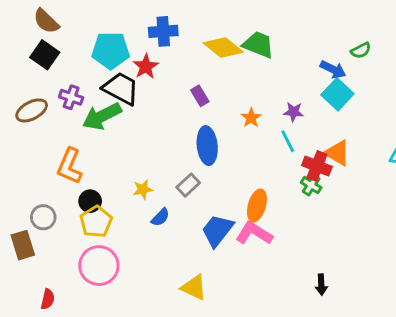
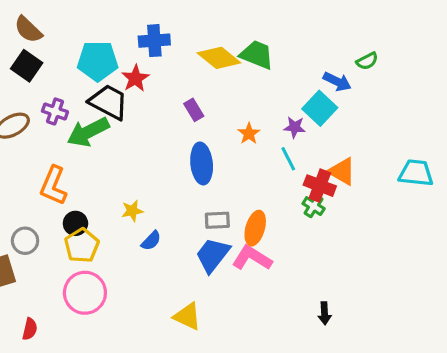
cyan square: (337, 94) -> (320, 108), moved
gray rectangle: (188, 185) -> (217, 220), moved, turned 40

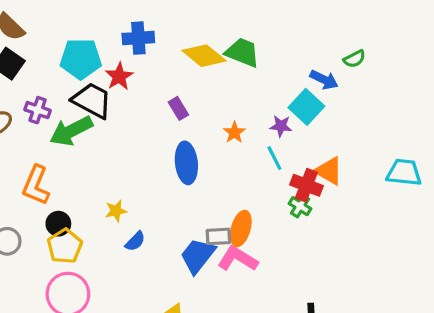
gray rectangle: (217, 220) -> (218, 236), moved

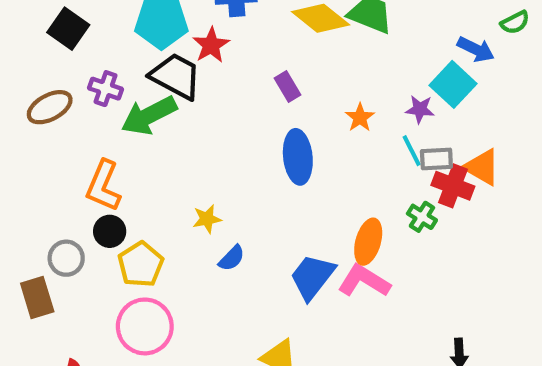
green cross: (300, 206) -> (422, 217), moved
black circle: (58, 224) -> (110, 231), moved
gray rectangle: (218, 236) -> (436, 159), moved

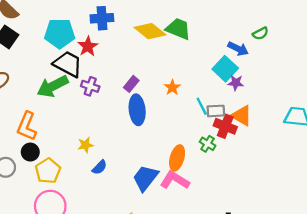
purple rectangle: (288, 87) -> (131, 84), moved, turned 70
purple cross: (105, 89) -> (90, 86), moved
purple star: (420, 109) -> (236, 83), moved

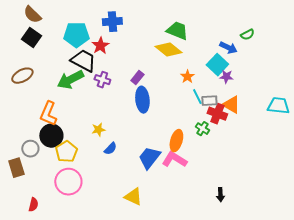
yellow diamond: (150, 31) -> (168, 50), moved
orange star: (172, 87) -> (187, 77), moved
black circle: (30, 152) -> (51, 136), size x1.5

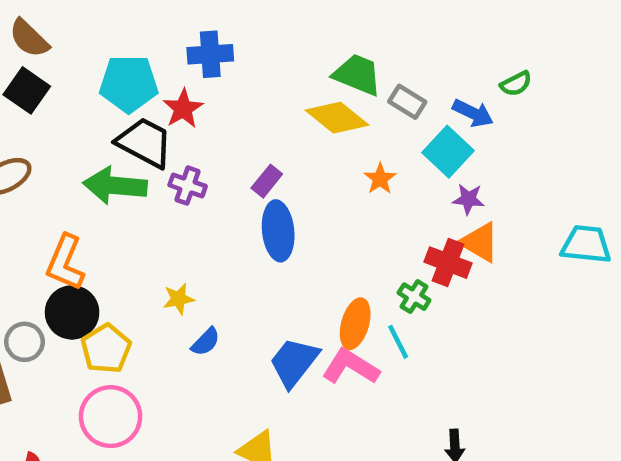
purple star: (226, 77) -> (468, 199), moved
green arrow: (70, 80) -> (115, 186), turned 32
cyan line: (197, 97) -> (398, 342), moved
gray rectangle: (209, 101) -> (407, 102), moved, turned 35

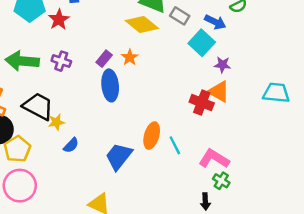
black trapezoid: (145, 143) -> (38, 106), moved
orange star: (380, 179) -> (130, 57), moved
purple star: (468, 199) -> (222, 65), moved
green cross: (414, 297) -> (221, 181), moved
pink L-shape: (351, 367) -> (214, 159), moved

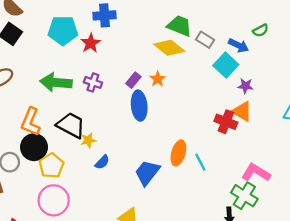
pink L-shape: (214, 159) -> (256, 173), moved
green cross: (221, 181) -> (244, 196), size x1.6

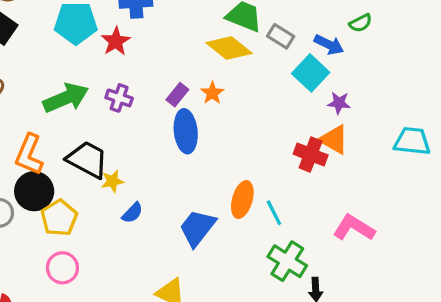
green arrow: (56, 82) -> (66, 98), turned 152
green cross: (244, 196) -> (287, 261), moved
pink circle: (54, 200) -> (62, 268), size x0.7

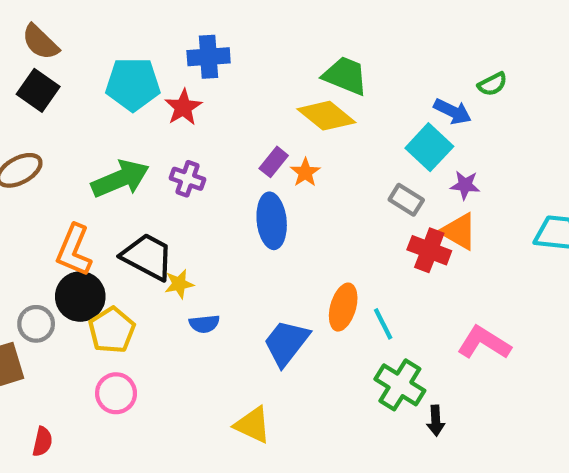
gray rectangle: (281, 36) -> (406, 200), moved
purple rectangle: (177, 95) -> (274, 162), moved
blue semicircle: (132, 213) -> (204, 324), turned 40

